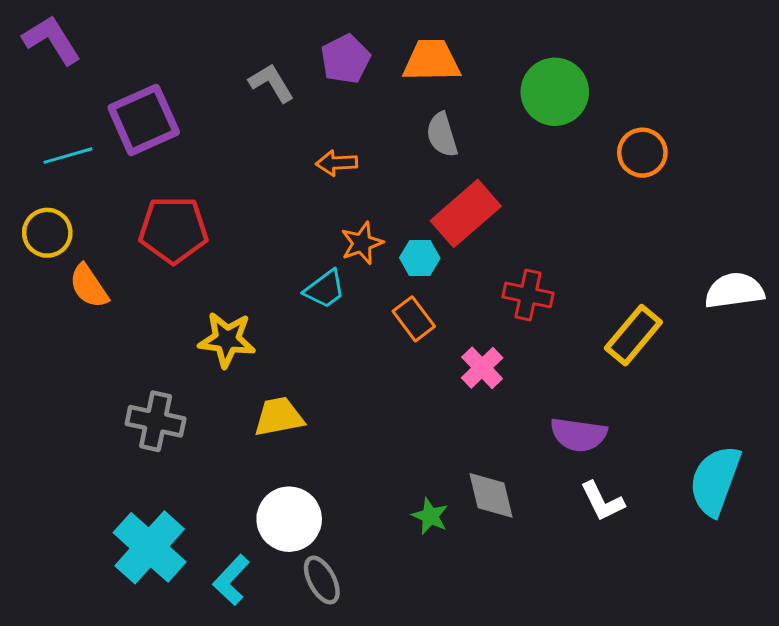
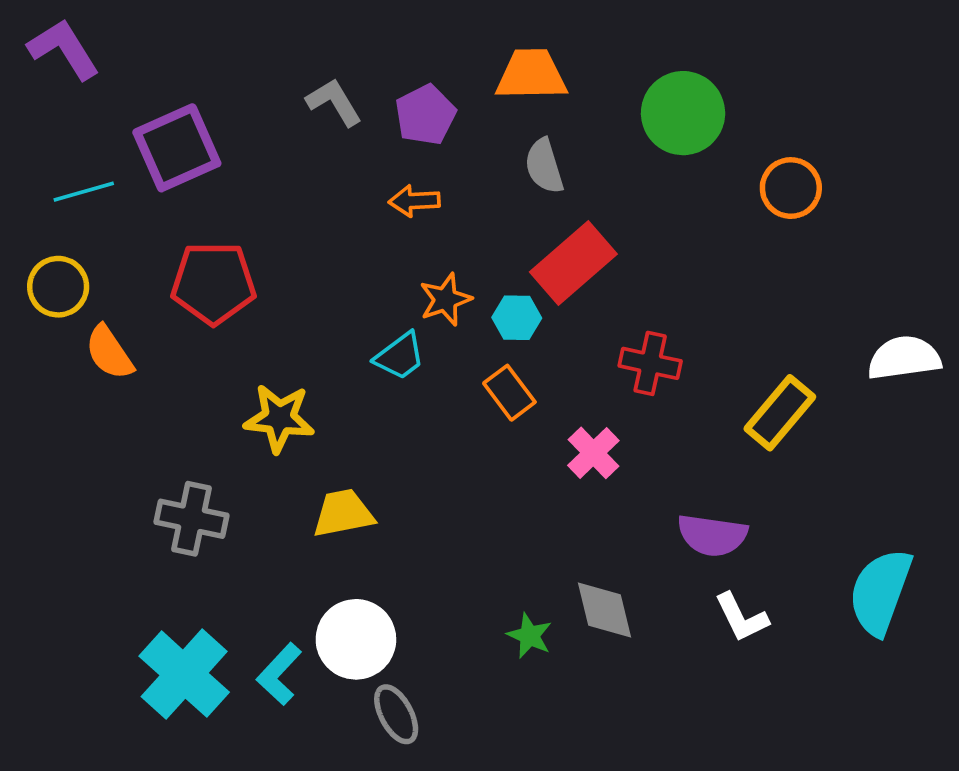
purple pentagon: (346, 59) -> (425, 115), moved
cyan L-shape: (231, 580) -> (279, 674), moved

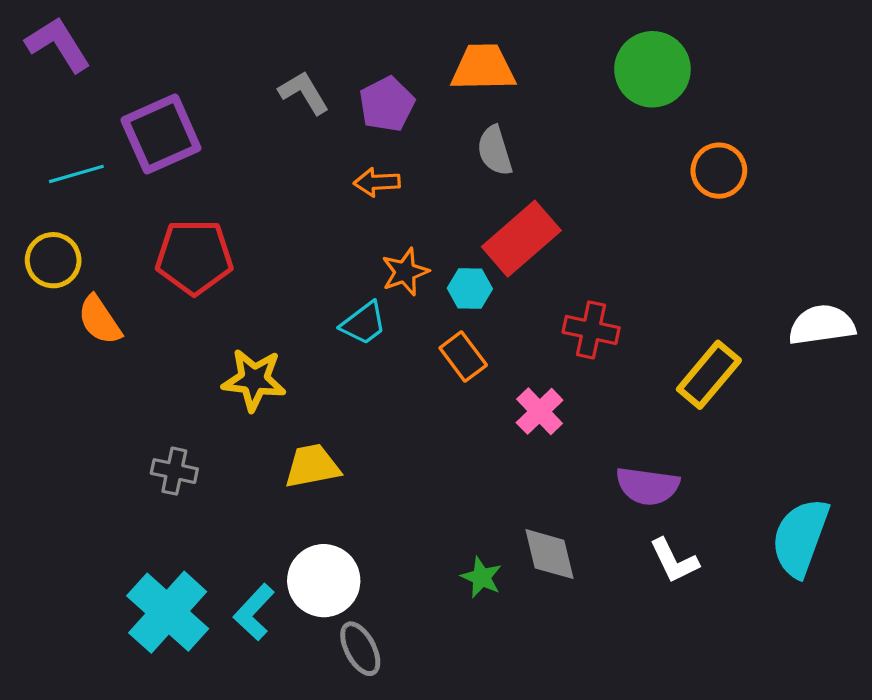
green circle: (683, 113) -> (652, 69), moved
gray cross: (191, 519) -> (174, 471), size x0.7

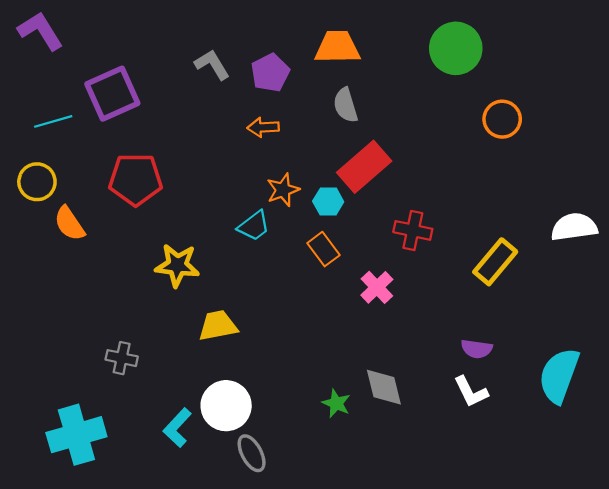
gray cross: (174, 471) -> (122, 358), moved
purple semicircle: (647, 486) -> (477, 349), moved, size x0.7
cyan cross: (168, 612) -> (76, 435), moved, turned 32

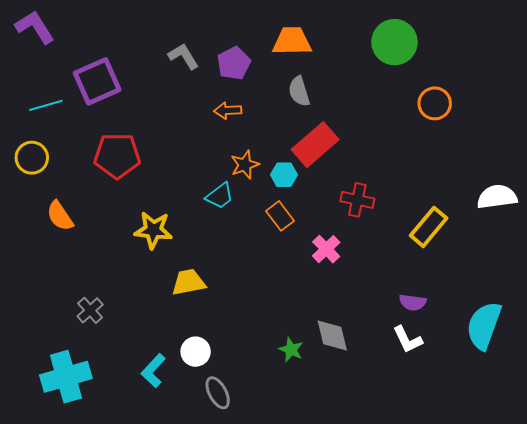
orange semicircle: (69, 224) -> (60, 216), moved
gray cross: (122, 358) -> (90, 310), moved, turned 36
white circle: (226, 406) -> (196, 352), size x0.7

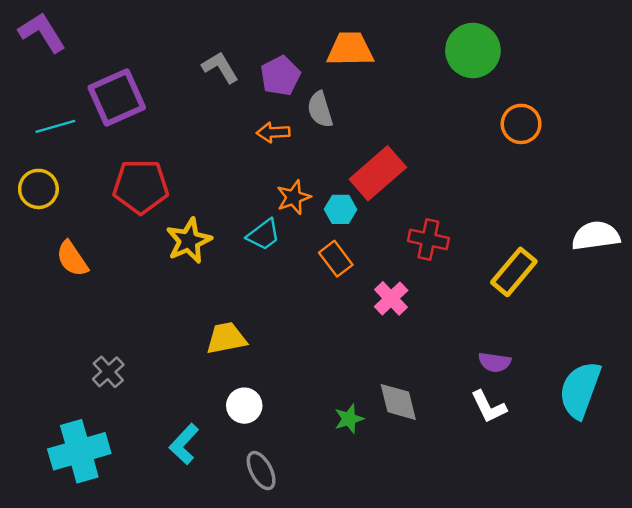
gray semicircle: (299, 91) -> (320, 109), moved
yellow star: (153, 230) -> (189, 241), moved, turned -30
green star: (291, 350) -> (349, 419), turned 30
white circle: (196, 352) -> (244, 406), moved

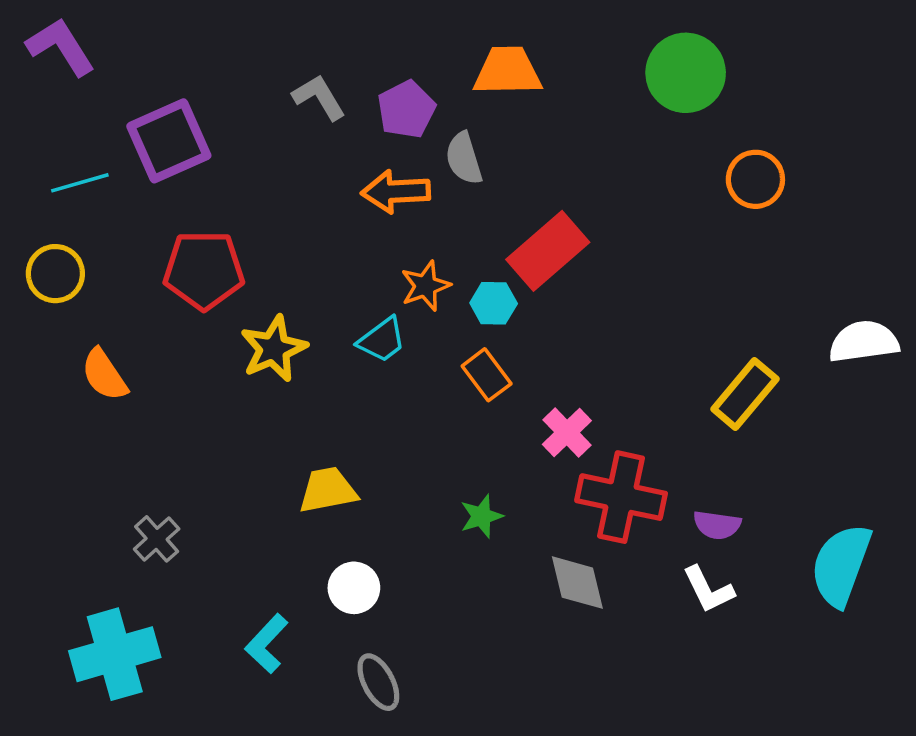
orange arrow: (273, 132) -> (396, 192), size x1.4
red cross: (428, 239) -> (621, 497), moved, size x1.5
green star: (349, 419) -> (481, 516), moved

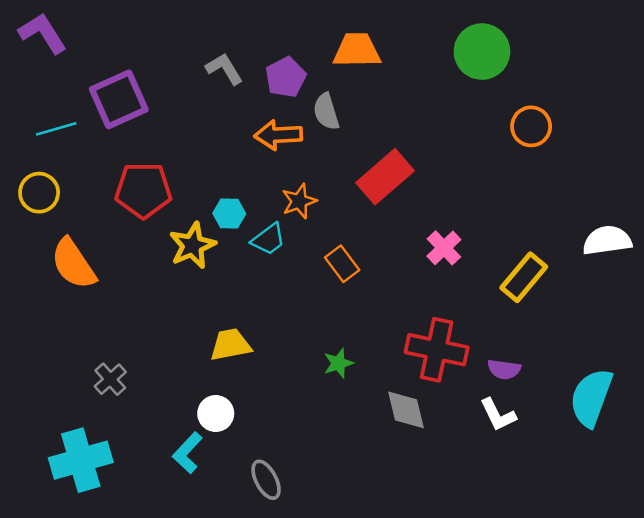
cyan hexagon: (494, 303) -> (229, 214), moved
orange semicircle: (104, 375) -> (73, 264), size x1.4
pink cross: (567, 432) -> (444, 248), moved
white circle: (354, 588) -> (216, 414), moved

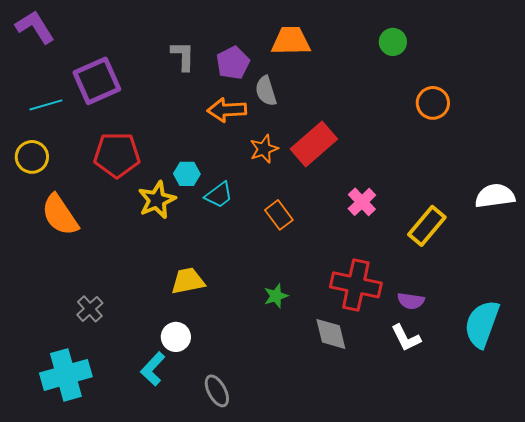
green circle: (482, 52) -> (393, 42), size x0.6
gray L-shape: (224, 69) -> (183, 56), turned 32
orange star: (299, 201) -> (264, 149), moved

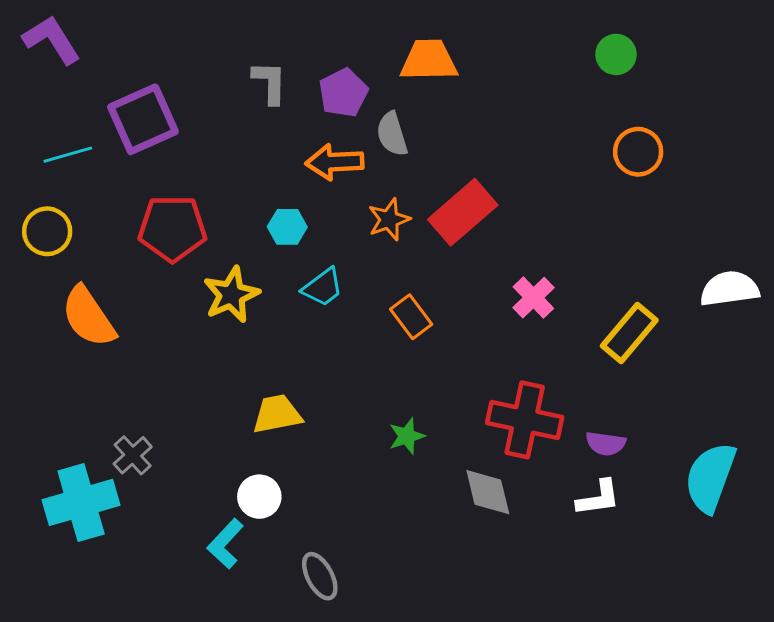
green circle: (393, 42) -> (616, 54), moved
cyan hexagon: (187, 174) -> (287, 227), moved
white L-shape: (406, 338) -> (598, 498), turned -72
cyan cross: (66, 375) -> (81, 502), moved

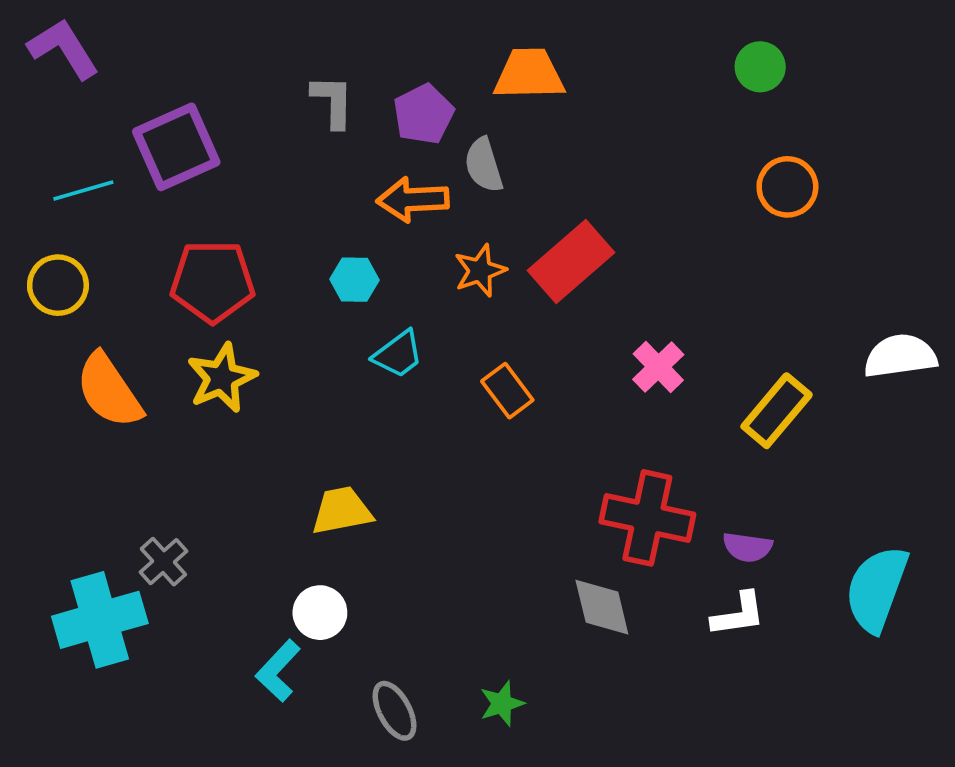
yellow star: (231, 295) -> (222, 378), moved
green star: (407, 436) -> (502, 704), moved

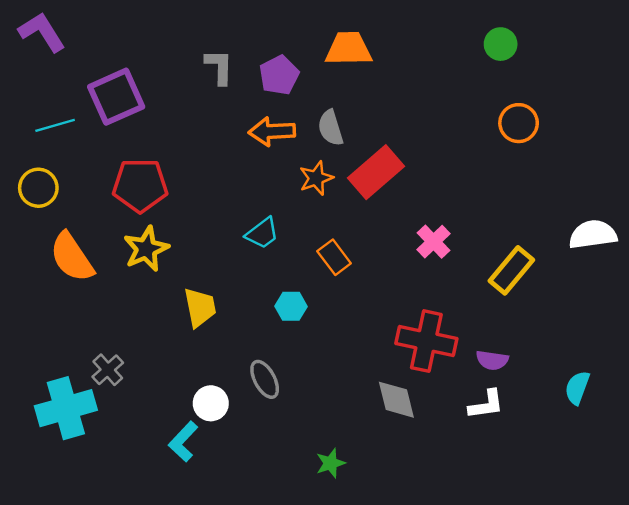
gray semicircle: (484, 165) -> (331, 128), moved
cyan hexagon: (354, 280) -> (291, 306), moved
yellow trapezoid: (342, 511) -> (200, 307), moved, turned 90
cyan semicircle: (877, 589) -> (577, 388), size x0.6
gray ellipse: (395, 711) -> (265, 379), moved

